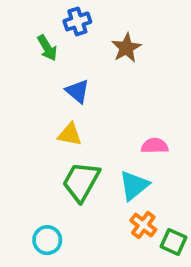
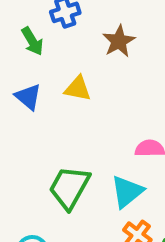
blue triangle: (77, 91) -> (28, 97), moved
yellow triangle: (70, 135) -> (78, 89), moved

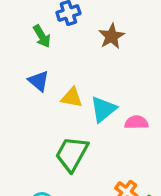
yellow triangle: (78, 89) -> (72, 98), moved
cyan triangle: (127, 192) -> (103, 109), moved

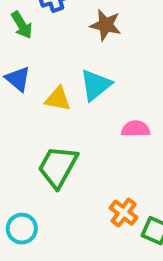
brown star: (112, 36) -> (106, 25), turned -30
cyan triangle: (103, 109) -> (96, 85), moved

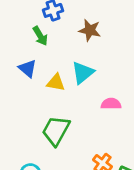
green arrow: (22, 25) -> (40, 36), moved

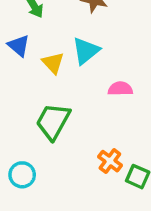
yellow triangle: (56, 83) -> (53, 63), turned 36

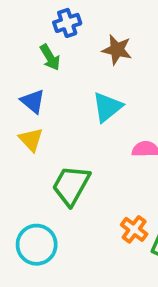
yellow triangle: (53, 63) -> (31, 140), moved
cyan circle: (22, 175) -> (37, 245), size x1.4

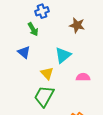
brown star: (117, 50) -> (77, 25), moved
yellow triangle: (31, 140) -> (47, 73), moved

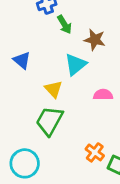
brown star: (77, 25) -> (95, 40), moved
green arrow: (33, 29) -> (65, 25), moved

